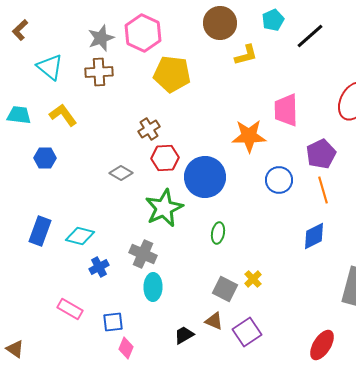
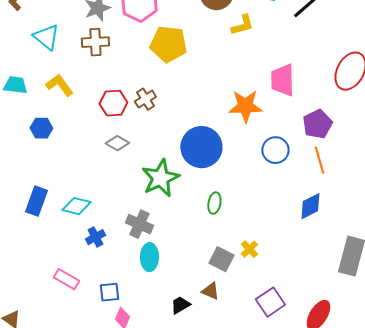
red hexagon: (165, 158) -> (113, 103), moved
purple square: (247, 332) -> (270, 302), moved

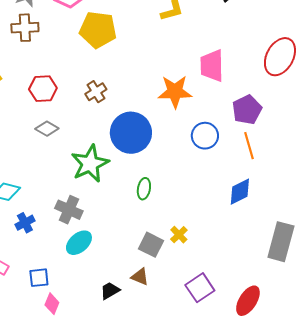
brown cross: (145, 99) -> (96, 92), moved
cyan ellipse: (149, 257) -> (79, 243), turned 48

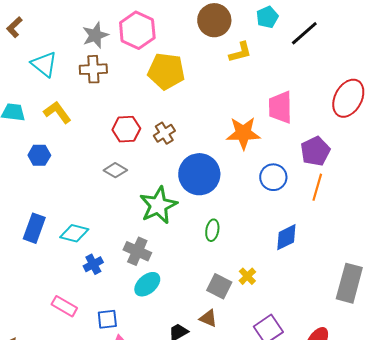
red hexagon: (43, 89) -> (126, 129), moved
orange line: (249, 146) -> (317, 187), turned 32
blue diamond: (240, 192) -> (286, 237), moved

